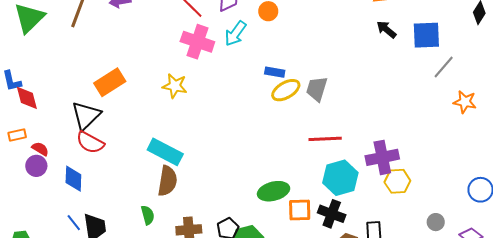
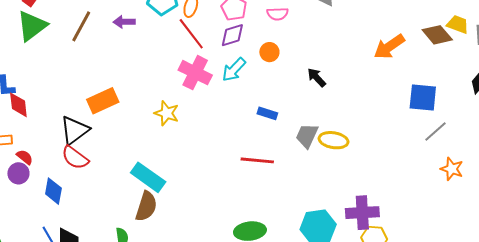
black arrow: (386, 29) -> (317, 77), moved
yellow ellipse: (286, 90) -> (334, 140), moved, turned 32
red line: (325, 139) -> (257, 160), moved

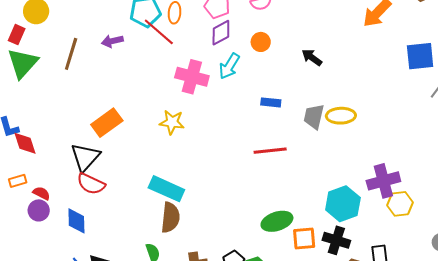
red line: (191, 34) -> (159, 32), moved

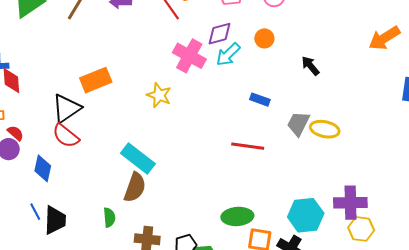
purple diamond: (221, 33) -> (220, 34), moved

